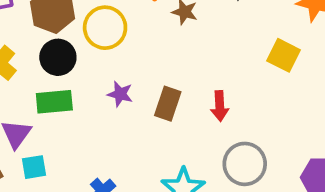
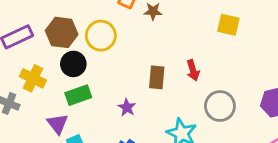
purple star: (120, 94) -> (127, 107), moved, turned 30

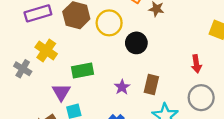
black circle: (73, 64) -> (136, 43), moved
red arrow: (193, 70) -> (196, 64), moved
brown rectangle: (157, 77) -> (151, 85), moved

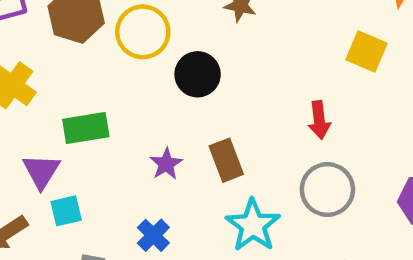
brown rectangle: (151, 85) -> (226, 160), turned -36

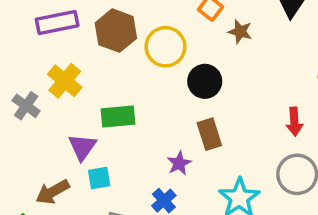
brown rectangle: (226, 160) -> (209, 134), moved
purple star: (166, 164) -> (179, 163), moved

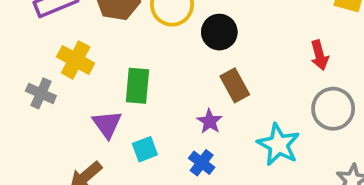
green rectangle: (118, 117) -> (137, 86), turned -68
cyan square: (99, 178) -> (145, 149), moved

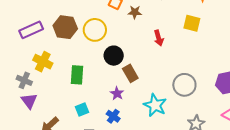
black circle: (219, 32) -> (114, 56), moved
red arrow: (319, 55) -> (159, 38), moved
purple triangle: (107, 124) -> (29, 101), moved

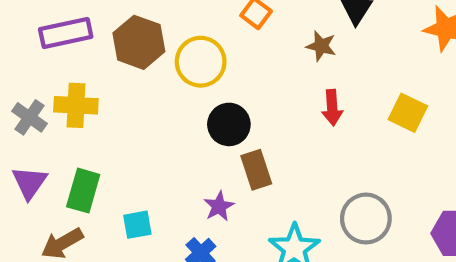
brown star: (135, 12) -> (321, 46), moved
yellow square: (192, 23) -> (408, 113), moved
yellow cross: (43, 62) -> (76, 105), turned -36
green rectangle: (77, 75) -> (83, 191), moved
gray cross: (24, 80) -> (30, 117), moved

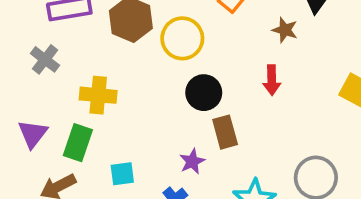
yellow cross: (76, 105) -> (98, 95), moved
red arrow: (332, 108) -> (272, 80), moved
gray cross: (30, 117) -> (45, 59), moved

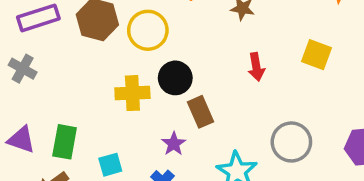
red arrow: (272, 80) -> (256, 67), moved
yellow cross: (98, 95) -> (132, 93), moved
purple triangle: (33, 134) -> (21, 140), turned -40

